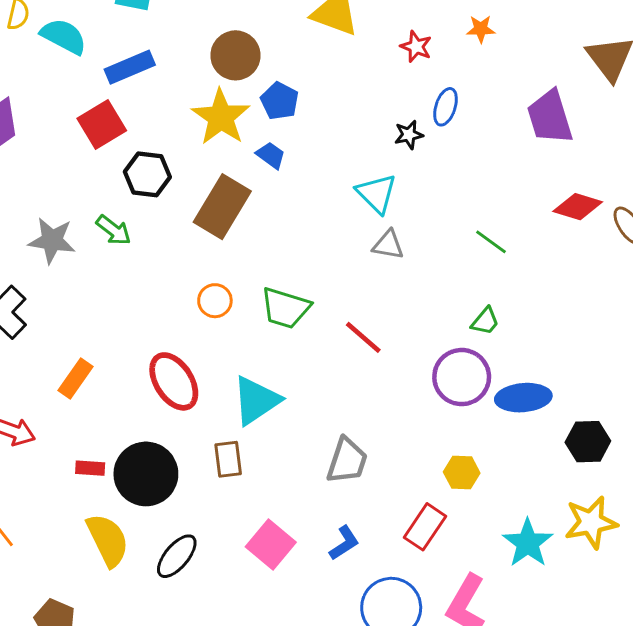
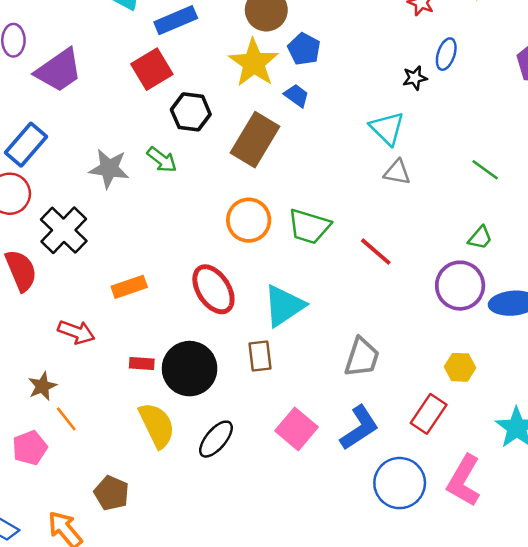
orange circle: (215, 301) -> (249, 220), size x1.5
orange rectangle: (75, 378) -> (129, 287), turned 36
blue L-shape: (344, 543) -> (359, 428), size x1.5

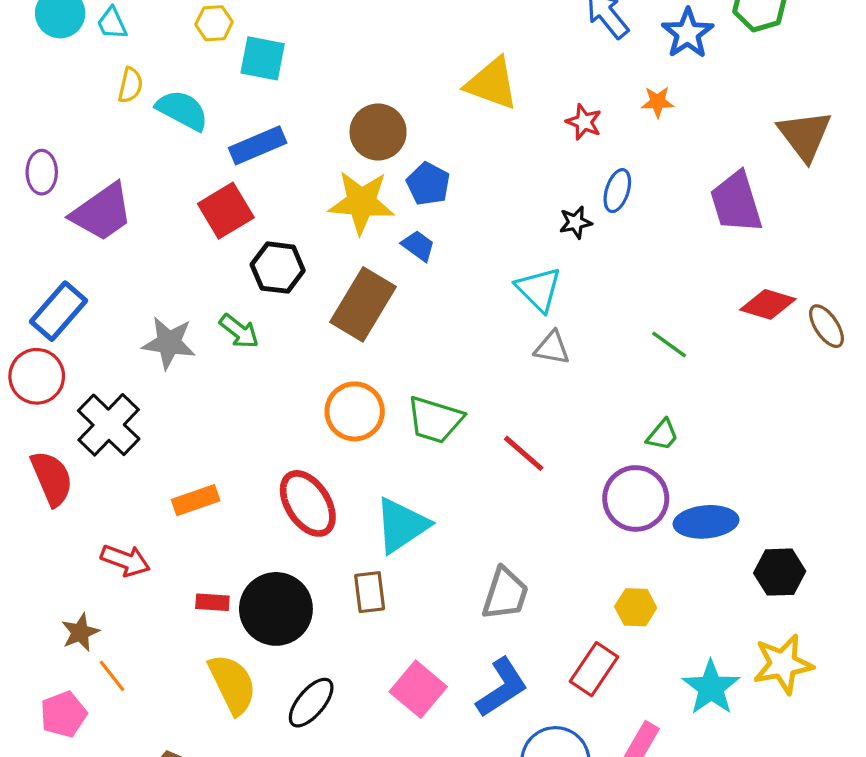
yellow star: (254, 63) -> (361, 202), turned -30

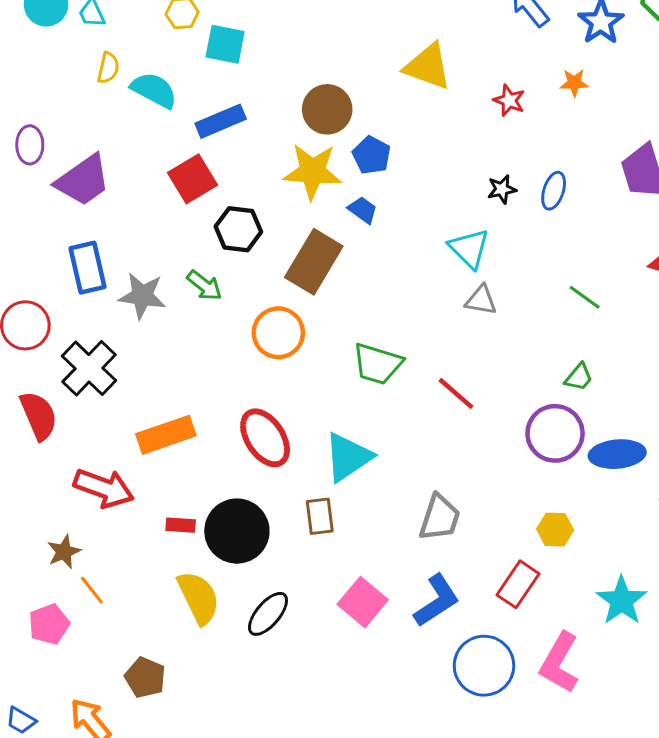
blue ellipse: (617, 191) -> (554, 191), moved
blue rectangle: (58, 311) -> (87, 268), moved, turned -54
orange circle: (355, 411) -> (278, 333), moved
orange rectangle: (196, 500) -> (166, 435), size x1.4
red arrow: (125, 560) -> (104, 488), size x1.4

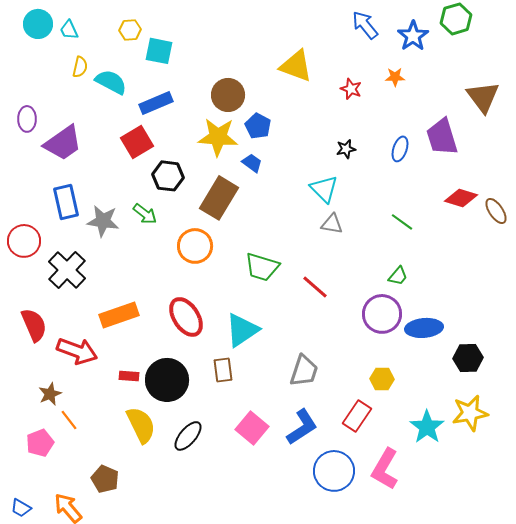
blue ellipse: (554, 191) -> (400, 149), moved
red semicircle: (39, 416) -> (34, 325), moved

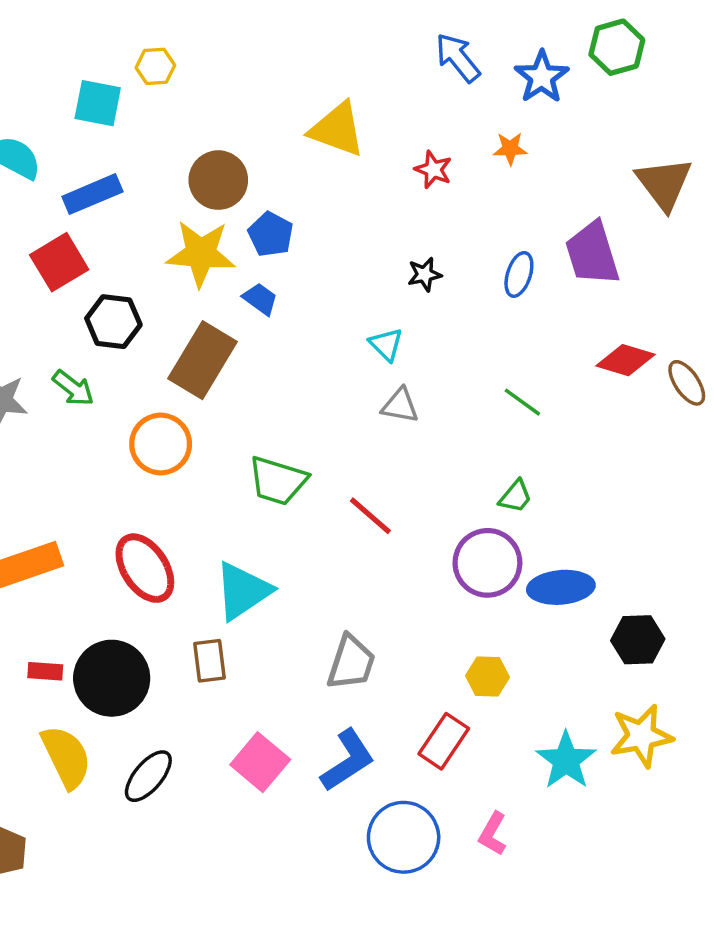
yellow hexagon: (130, 30) -> (155, 66), moved
cyan triangle: (324, 189) -> (386, 344), size x0.7
pink L-shape: (385, 469) -> (493, 834), size x0.6

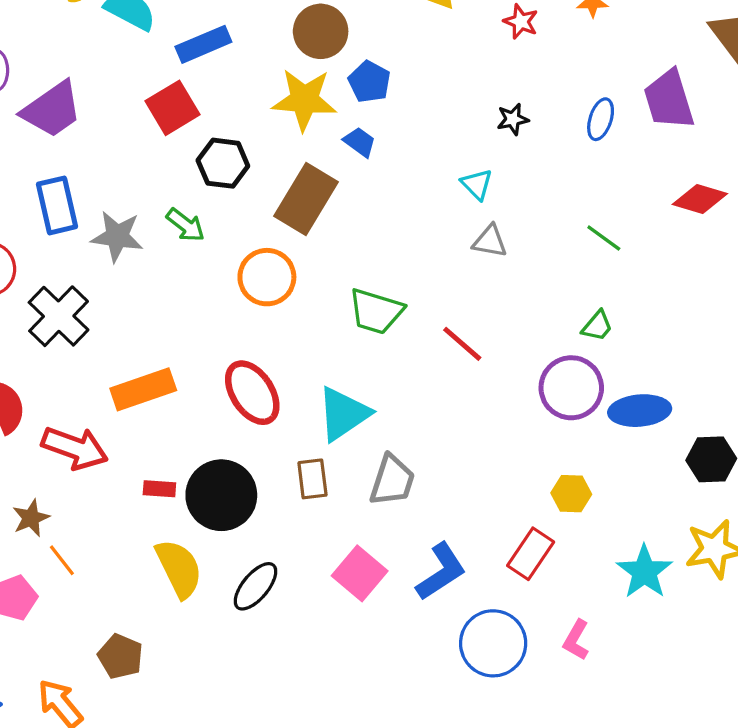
gray trapezoid: (351, 662) -> (392, 481), moved

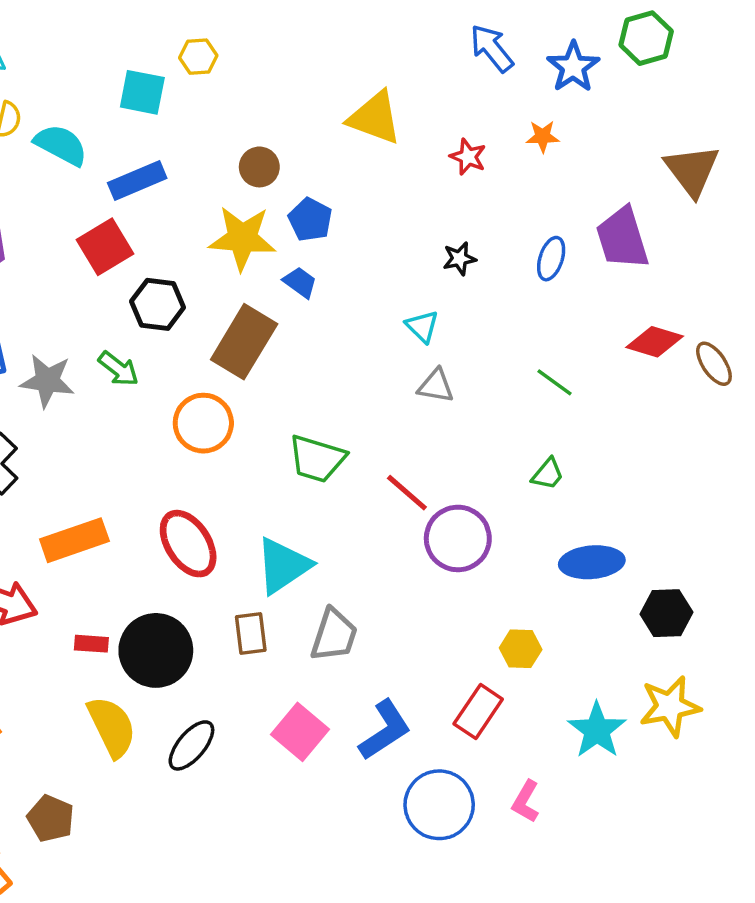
brown circle: (321, 31) -> (259, 167), size x0.7
purple circle: (571, 388) -> (458, 538), moved

